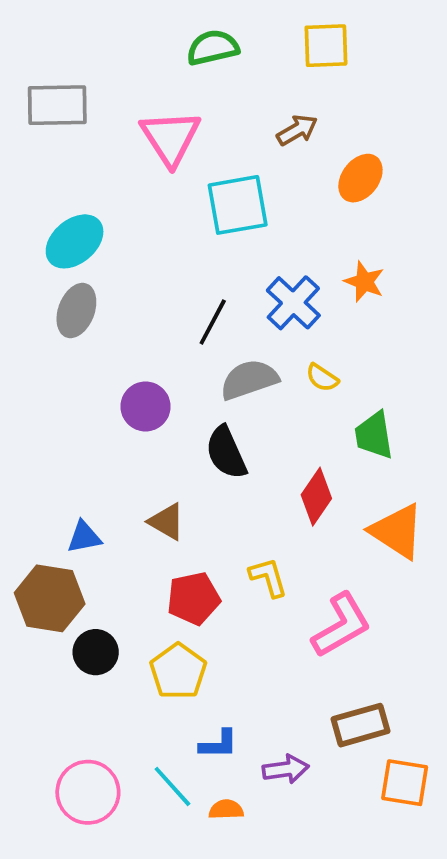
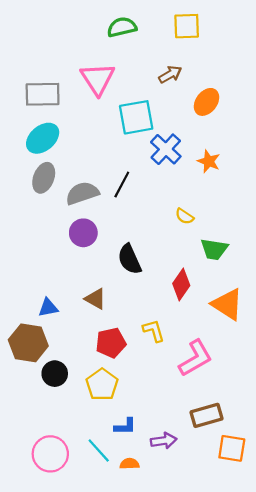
gray rectangle: (57, 105) -> (43, 94), moved
blue cross: (293, 303) -> (166, 149), moved
gray semicircle: (249, 380) -> (82, 193), moved
green trapezoid: (374, 435) -> (214, 249), turned -72

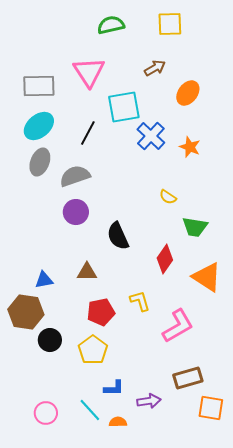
black line: (122, 184) -> (88, 133), moved
brown triangle: (95, 299) -> (87, 272), turned -30
pink circle: (50, 454) -> (46, 413), size x0.7

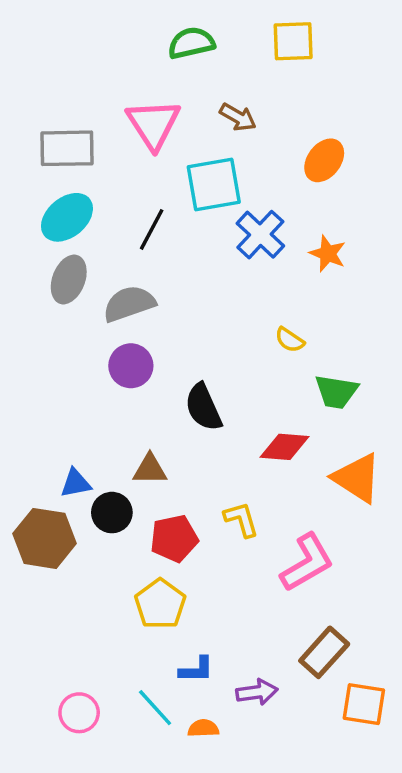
brown arrow: (155, 68) -> (238, 117), moved, turned 60
red diamond: (165, 259) -> (285, 447), turned 60
black circle: (50, 340) -> (112, 513), moved
brown rectangle: (188, 378) -> (324, 652), turned -32

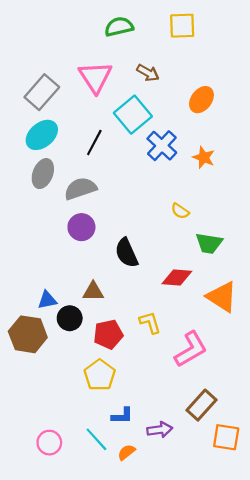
gray rectangle: (67, 148) -> (42, 92), turned -48
cyan square: (214, 185) -> (133, 115), turned -30
orange semicircle: (203, 728) -> (126, 452), turned -36

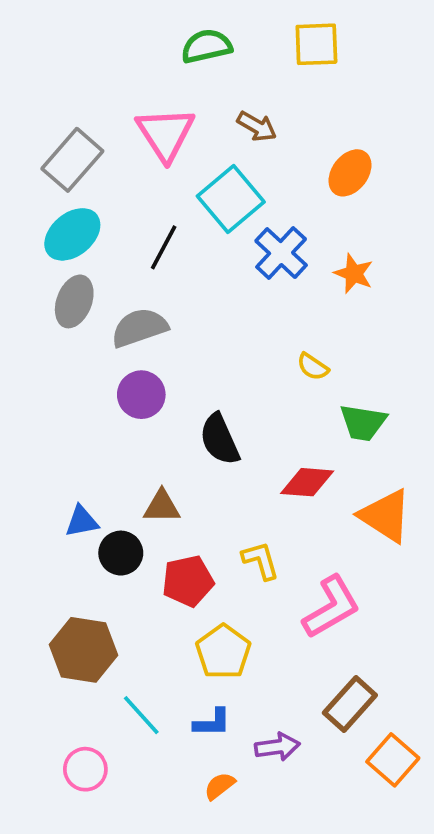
brown hexagon: (28, 334) -> (84, 650), moved
yellow pentagon: (100, 375) -> (223, 652), moved
orange square: (226, 437) -> (393, 760), turned 32
cyan line: (96, 439) -> (141, 715), moved

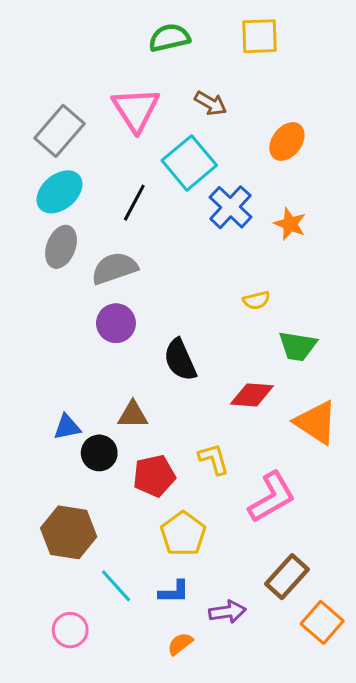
yellow semicircle: (313, 367) -> (256, 300), turned -48

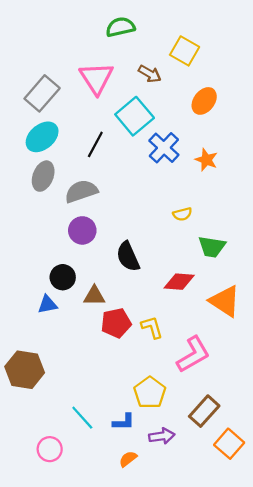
yellow square: (259, 36) -> (185, 51), moved, turned 32
black circle: (99, 453) -> (63, 277), moved
red pentagon: (154, 476) -> (116, 323), moved
brown hexagon: (69, 532) -> (25, 370), moved
yellow pentagon: (183, 534) -> (150, 393), moved

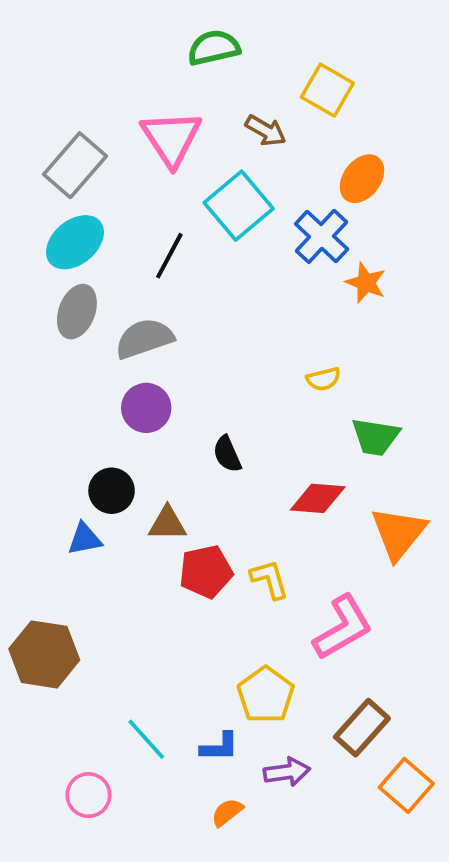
blue cross: (164, 148) -> (322, 236), moved
black semicircle: (128, 257) -> (227, 454), size x0.7
orange triangle: (225, 301) -> (399, 533), turned 36

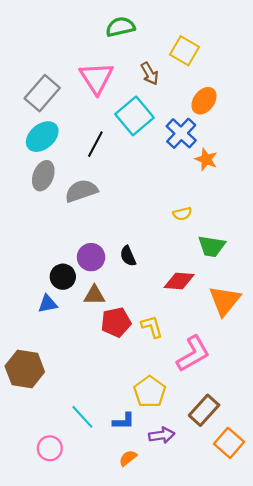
brown arrow: (266, 131) -> (150, 74), turned 30
purple circle: (146, 408) -> (91, 257), moved

